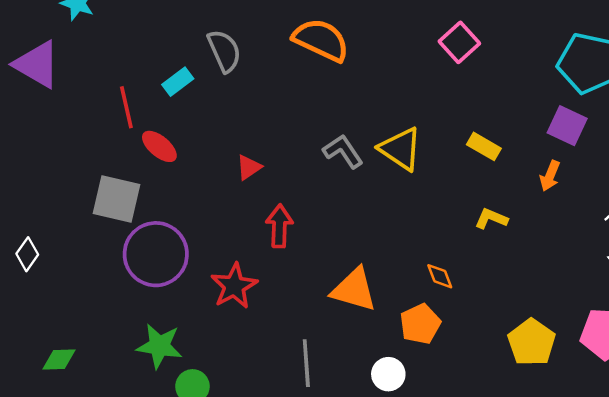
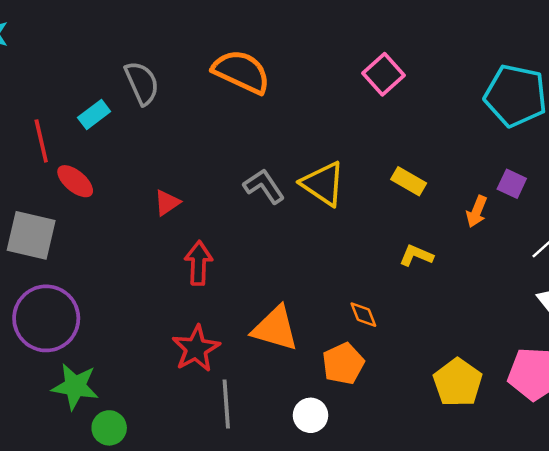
purple square: (567, 126) -> (512, 184), moved, size x0.7
purple circle: (156, 254) -> (46, 318), moved
red star: (234, 286) -> (196, 349), moved

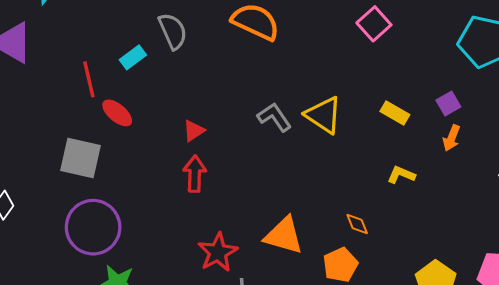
purple square: (512, 184) -> (448, 103), moved, turned 35
red arrow: (198, 263) -> (195, 174), moved

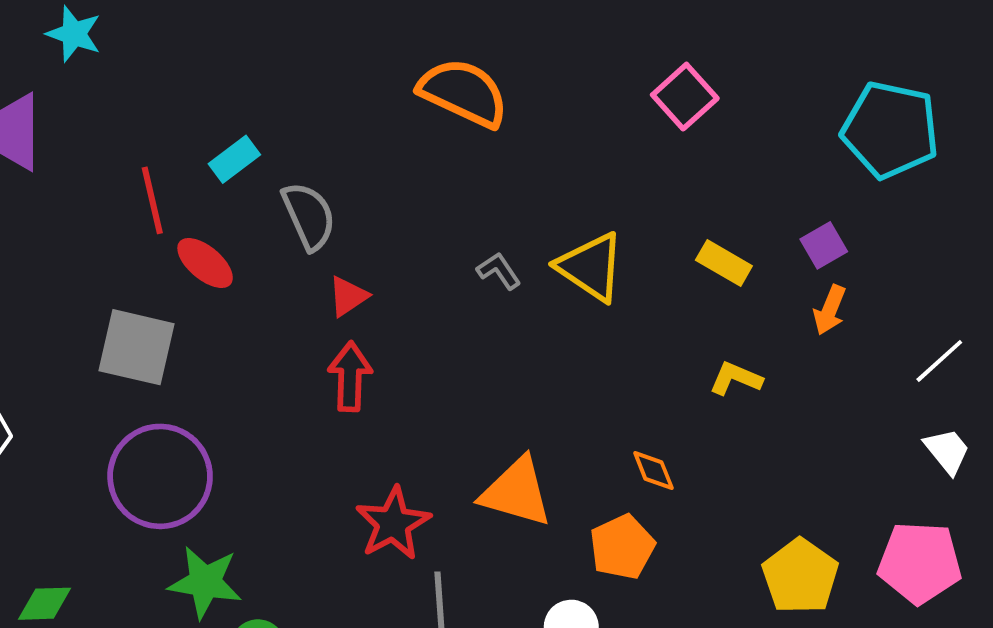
gray semicircle: (173, 31) -> (309, 216), moved
gray L-shape: (274, 117) -> (499, 271), size x0.7

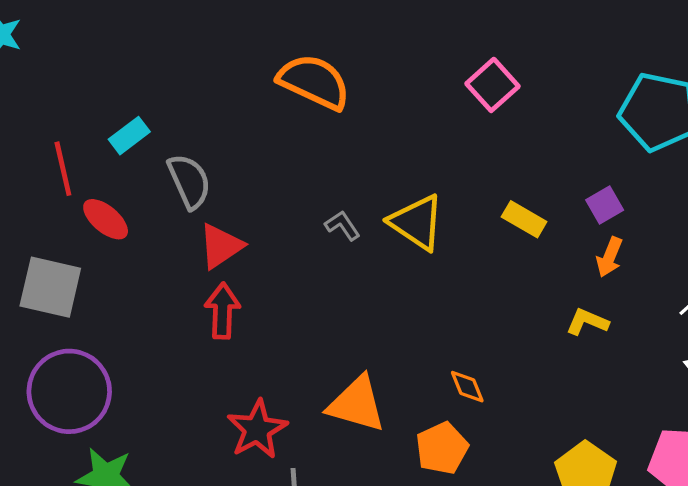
red triangle: (348, 296) -> (221, 246), size x1.4
yellow L-shape: (736, 379) -> (587, 322), moved

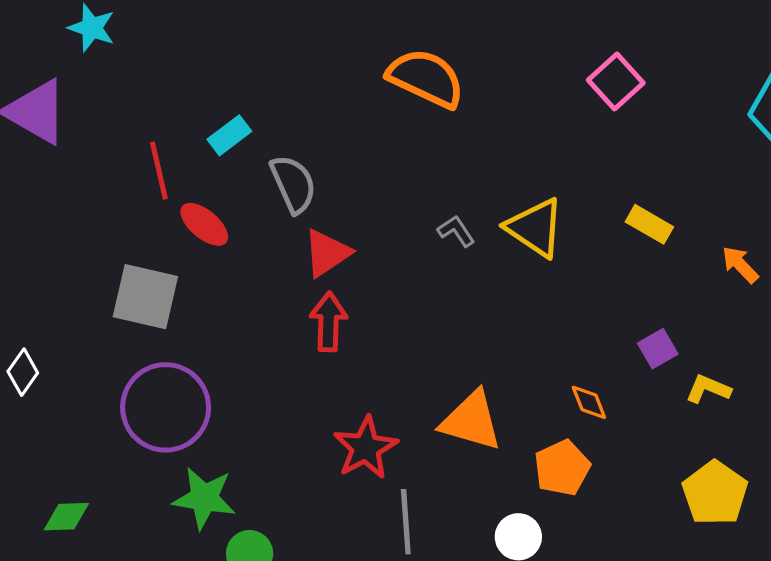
purple square: (605, 205) -> (658, 349), moved
orange arrow: (609, 257) -> (740, 265), turned 114
yellow L-shape: (587, 322) -> (708, 389), moved

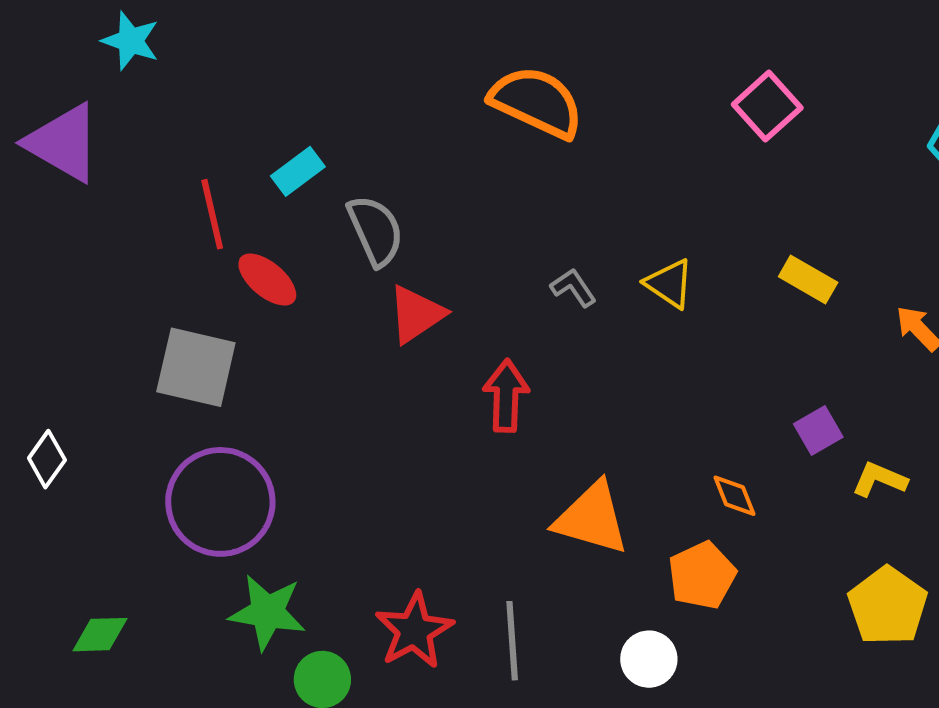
yellow triangle: (535, 228) -> (669, 284), size x0.7
red arrow: (329, 322) -> (506, 396), moved
red star: (365, 448) -> (414, 630), moved

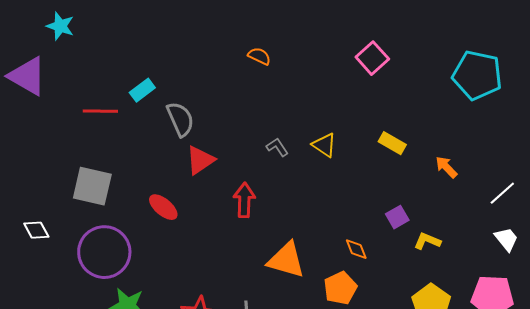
orange semicircle: (537, 102) -> (259, 56), size x0.5
red line: (212, 214) -> (100, 111), turned -76
red ellipse: (267, 280) -> (163, 207), moved
white diamond: (47, 459) -> (36, 230), moved, turned -64

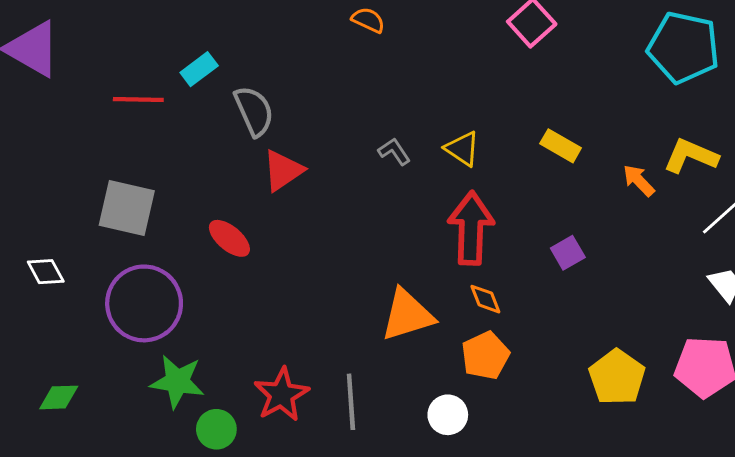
red arrow: (244, 200) -> (471, 228), moved, size x1.4
yellow L-shape: (427, 241) -> (691, 156), moved, size x1.4
orange diamond: (356, 249) -> (485, 299), moved
orange triangle: (286, 260) -> (407, 315), turned -33

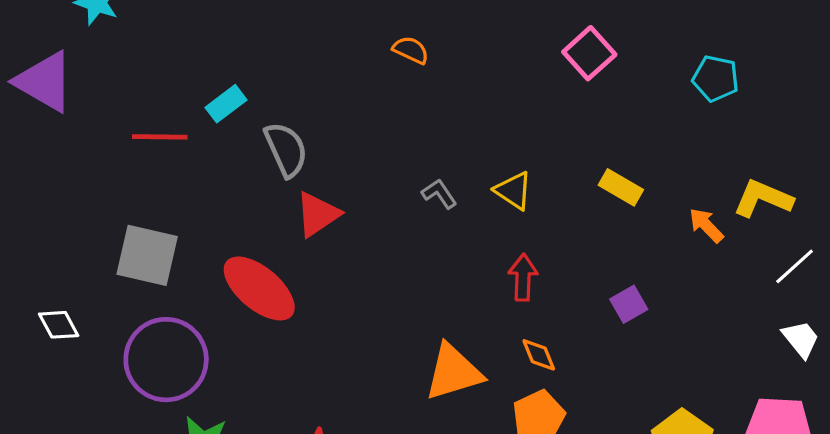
cyan pentagon: (684, 47) -> (716, 78), moved, size x0.6
red arrow: (471, 228) -> (523, 277), size x0.6
red ellipse: (229, 238) -> (259, 288), size x1.6

